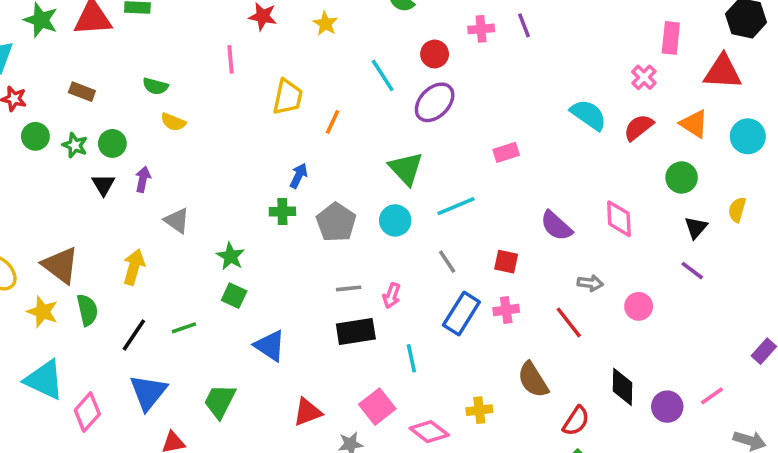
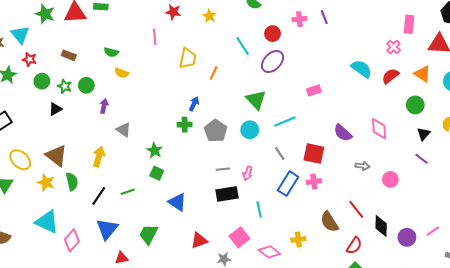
black triangle: (103, 185) -> (55, 109), moved, turned 32
red square: (506, 262) -> (314, 154), size x1.5
red line: (569, 322) -> (356, 209), moved

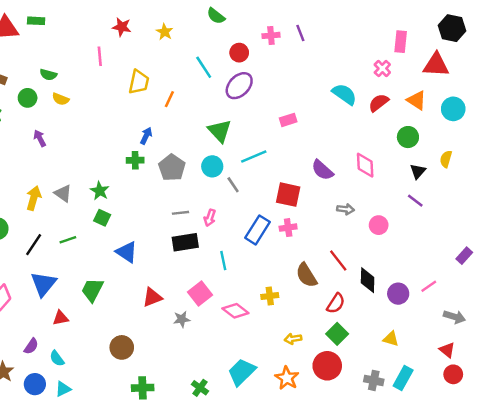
green circle: (86, 85) -> (28, 98), moved
purple arrow: (104, 106) -> (40, 138), turned -40
gray triangle: (124, 130) -> (63, 193), moved
gray line: (280, 154) -> (233, 185), moved

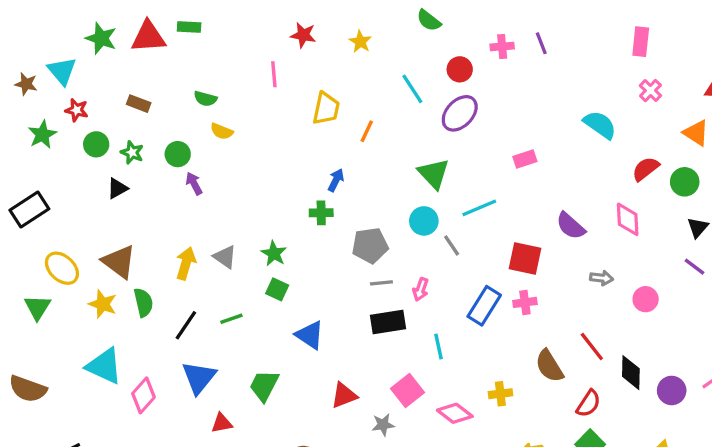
pink rectangle: (401, 42) -> (641, 42), moved
green circle: (28, 98) -> (178, 154), moved
red semicircle: (379, 103) -> (646, 169), moved
gray pentagon: (172, 168) -> (370, 245), moved, turned 30

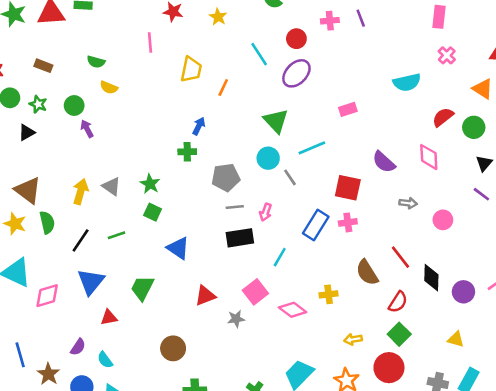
cyan semicircle: (600, 125) -> (407, 82), turned 132
cyan line: (439, 346) -> (280, 257), turned 42
pink diamond: (143, 395) -> (47, 296), turned 32

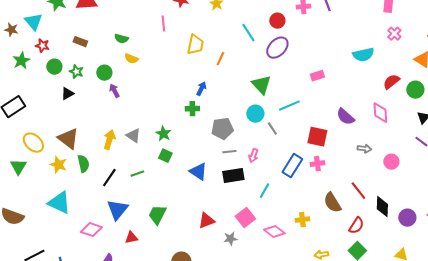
blue triangle: (178, 248) -> (198, 172), moved
pink diamond: (47, 296) -> (91, 230), moved, turned 35

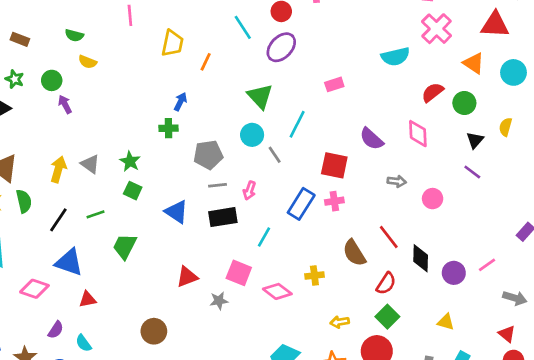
pink cross: (394, 34) -> (437, 29), size x1.6
cyan line: (289, 106) -> (297, 124), turned -40
blue triangle: (117, 210) -> (69, 262), turned -50
green trapezoid: (157, 215) -> (125, 246), moved
pink square: (245, 218) -> (239, 273), turned -30

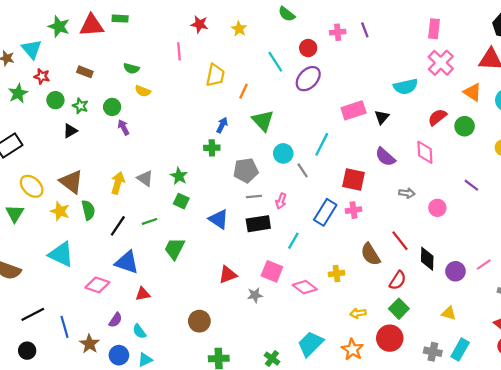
pink rectangle: (334, 84) -> (354, 110), size x1.5
green triangle: (260, 96) -> (263, 121), moved
black triangle: (475, 140) -> (382, 117), moved

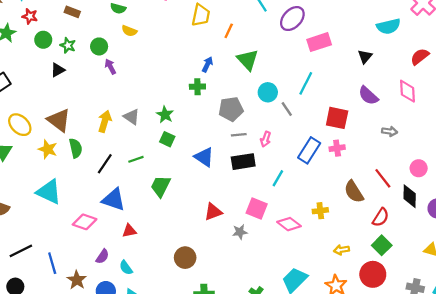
pink rectangle: (354, 110) -> (319, 42), moved
pink circle: (437, 208) -> (419, 168), moved

